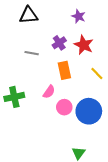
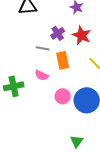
gray line: (32, 53) -> (43, 48), moved
pink semicircle: (49, 92) -> (42, 75), moved, turned 80

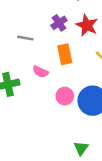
gray line: (43, 48) -> (25, 38), moved

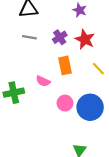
gray line: (25, 38) -> (29, 37), moved

